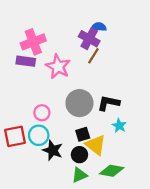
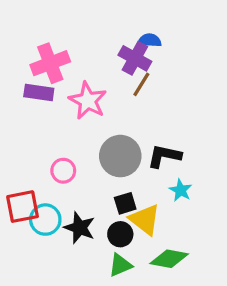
cyan circle: (39, 135) -> (45, 220), moved

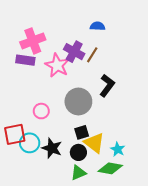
purple cross: (135, 58) -> (74, 52), moved
black L-shape: (164, 156) -> (107, 86), moved, turned 115
cyan star: (181, 190) -> (118, 149), moved

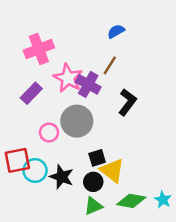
blue semicircle: (98, 26) -> (116, 31), turned -32
purple cross: (74, 52) -> (88, 84), moved
purple rectangle: (25, 60) -> (31, 93), moved, turned -54
gray circle: (78, 101) -> (77, 121), moved
cyan star: (118, 149) -> (163, 200), moved

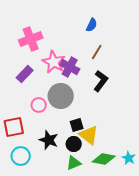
blue semicircle: (116, 31) -> (92, 25), turned 144
brown line: (110, 65) -> (97, 52), moved
cyan circle: (35, 170) -> (21, 156), moved

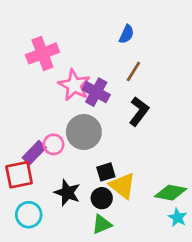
purple rectangle: (25, 74) -> (34, 153), moved
green diamond: (104, 159) -> (171, 193), moved

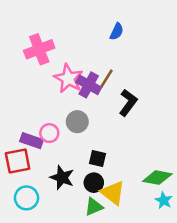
brown line: (133, 71) -> (106, 78), moved
gray circle: (84, 132) -> (77, 122), size x0.7
purple rectangle: (34, 153) -> (32, 141), turned 65
black square: (106, 172) -> (98, 159), turned 30
yellow triangle: (122, 186) -> (113, 193), moved

